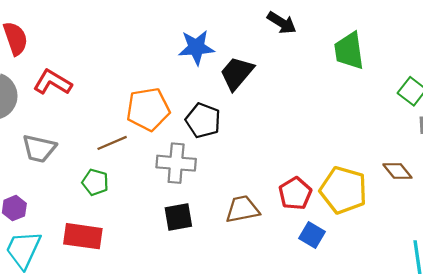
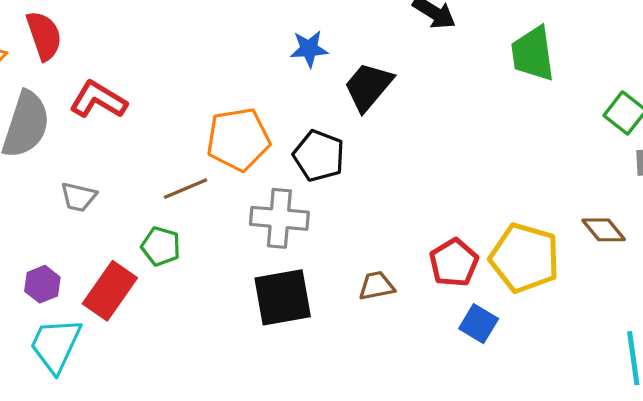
blue star: (196, 47) -> (309, 49), size x0.7
gray trapezoid: (39, 149) -> (79, 197), size x0.7
brown trapezoid: (242, 209) -> (376, 286), size x0.7
black square: (178, 217) -> (283, 297), size x1.4
red rectangle: (83, 236) -> (110, 291), moved, turned -63

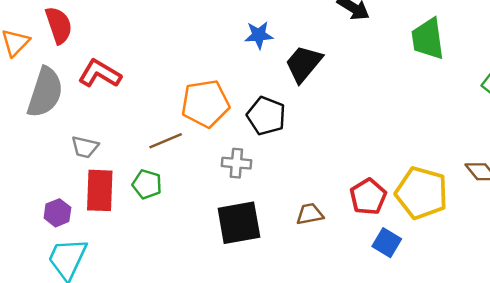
gray cross: (279, 218) -> (236, 163), size x0.7
red rectangle: (110, 291) -> (100, 190), moved, turned -33

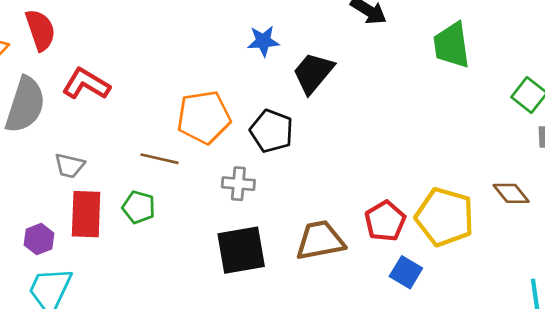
brown line: (166, 141) -> (159, 159), turned 36
brown trapezoid: (310, 214) -> (320, 240), size x1.6

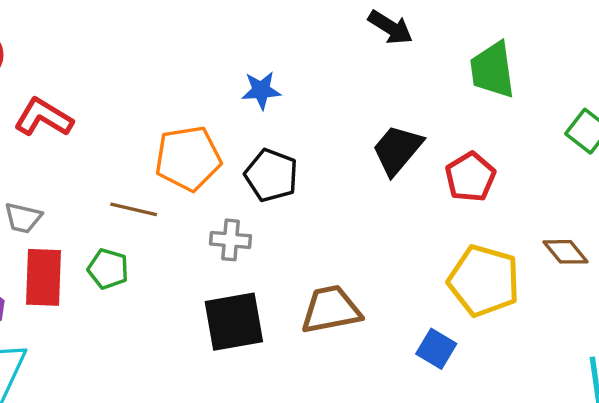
blue star: (263, 41) -> (261, 90), moved
black trapezoid: (313, 73) -> (397, 150), moved
red pentagon: (385, 221) -> (470, 177), moved

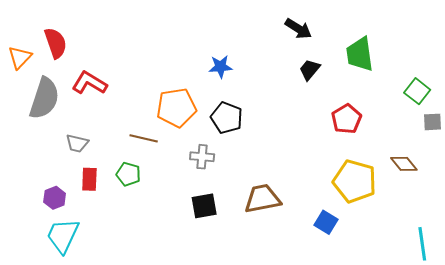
black trapezoid: (397, 150) -> (310, 70), moved, size x0.7
red rectangle: (43, 277) -> (89, 179), size x0.7
black square: (234, 322) -> (204, 206), size x0.7

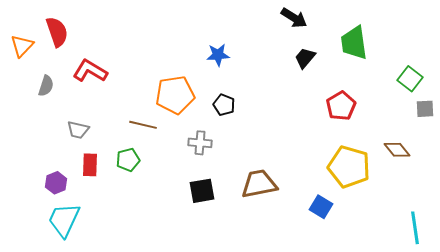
gray semicircle: (44, 98) -> (46, 86), size x0.5
black pentagon: (227, 118) -> (224, 105), size x0.7
green pentagon: (128, 174) -> (128, 160), turned -30

